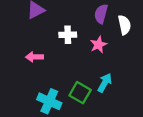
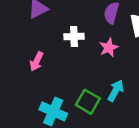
pink arrow: (34, 57) -> (37, 61), turned -63

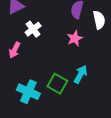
white cross: (74, 37) -> (33, 29), moved, turned -35

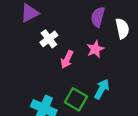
pink arrow: (15, 50) -> (67, 59), moved

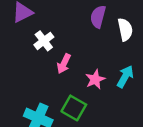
pink star: (95, 49) -> (95, 79), moved
cyan arrow: (102, 89) -> (125, 77), moved

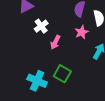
pink star: (95, 79) -> (82, 32), moved

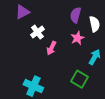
green square: (62, 74) -> (80, 79), moved

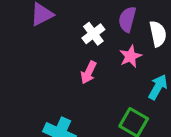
white cross: (37, 32) -> (93, 34), moved

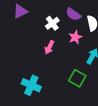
purple semicircle: (127, 19) -> (73, 14), turned -70

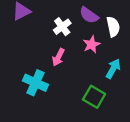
cyan cross: (31, 85) -> (35, 83), moved

